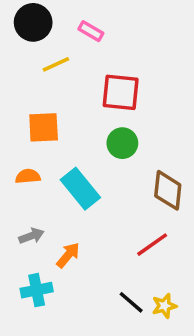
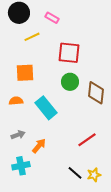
brown diamond: (168, 190) -> (96, 93), moved

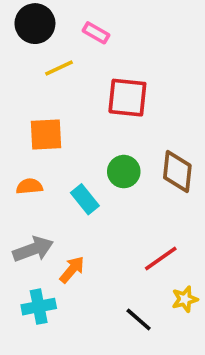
green circle: (70, 82) -> (124, 172), moved
cyan rectangle: (46, 108) -> (85, 199), size x0.7
gray arrow: (18, 135) -> (33, 249), size x1.5
yellow star: (94, 175) -> (185, 299), moved

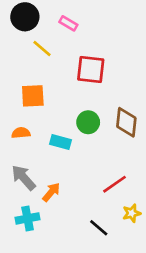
yellow line: (59, 68) -> (42, 48), turned 66
cyan rectangle: (85, 199) -> (60, 142), turned -36
gray arrow: (33, 249) -> (24, 178), turned -112

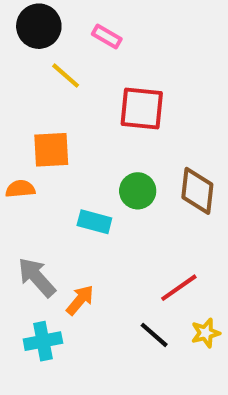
orange semicircle: (21, 133) -> (20, 189), moved
black line: (99, 228) -> (154, 335), moved

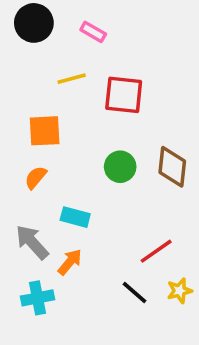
yellow line: (66, 76) -> (72, 79), moved, turned -56
orange semicircle: (20, 189) -> (36, 177), moved, turned -45
cyan rectangle: (94, 222) -> (75, 217), moved

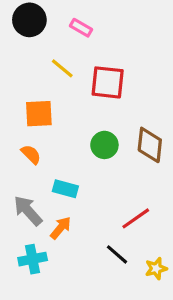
yellow line: (72, 79) -> (62, 68), turned 55
orange semicircle: (36, 177) -> (31, 154), turned 95
yellow star: (179, 291) -> (156, 268), moved

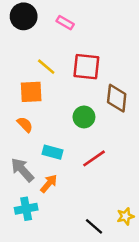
yellow line: (62, 68) -> (46, 67), moved
brown diamond: (150, 145) -> (117, 98), moved
red line: (136, 218) -> (94, 158), moved
black line: (117, 254) -> (94, 226), moved

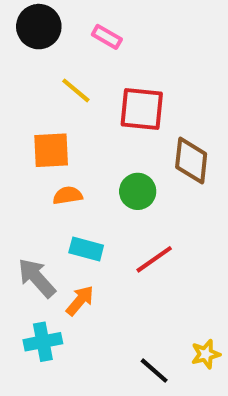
yellow line: (46, 67) -> (76, 90), moved
orange semicircle: (25, 124) -> (68, 195), moved, turned -54

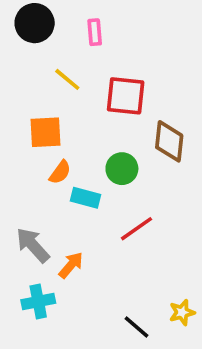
pink rectangle: (107, 37) -> (95, 32), turned 55
orange semicircle: (68, 195) -> (60, 172), turned 135
cyan rectangle: (86, 249) -> (86, 198), moved

